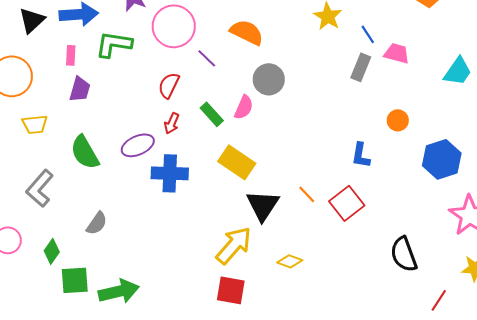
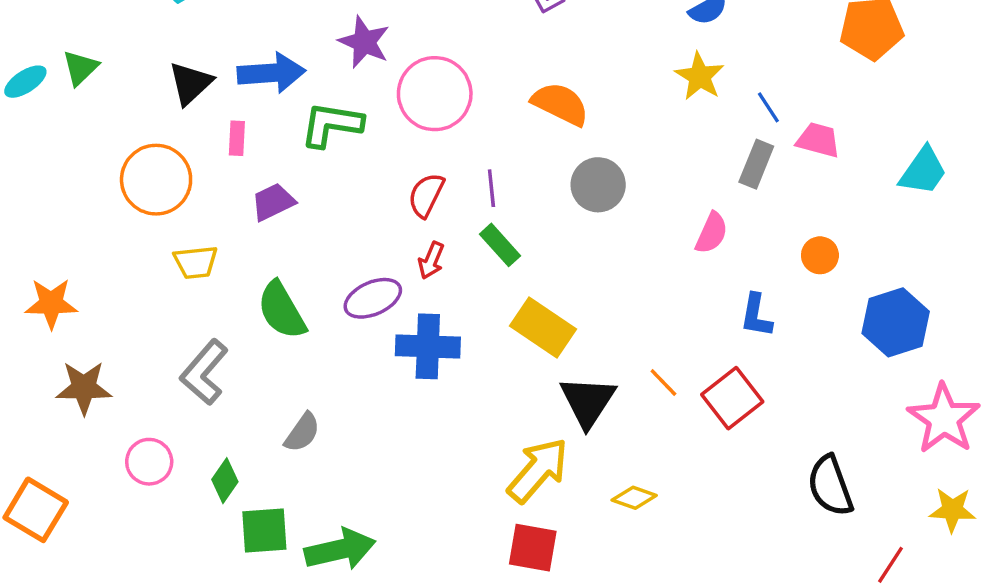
pink rectangle: (71, 55) -> (237, 138), moved
purple line: (207, 58) -> (491, 188), moved, turned 40
purple trapezoid: (80, 89) -> (273, 202), turned -132
pink semicircle: (244, 107) -> (712, 233), moved

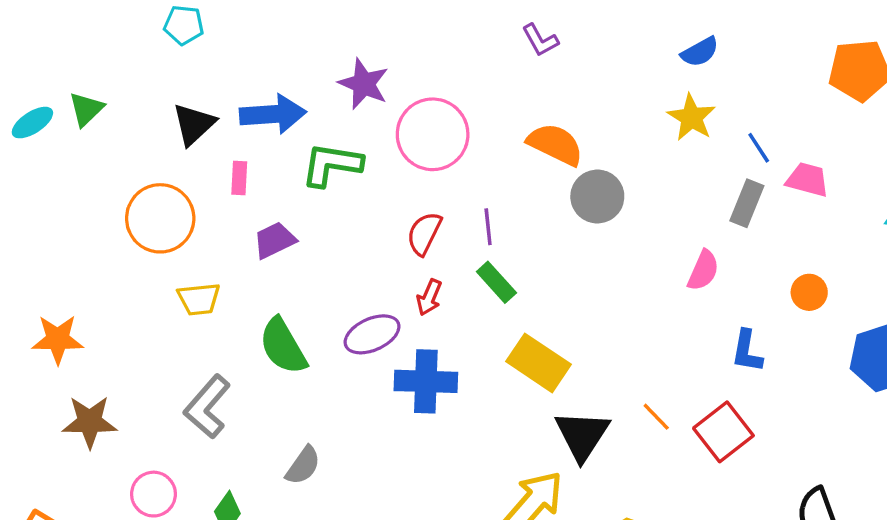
gray circle: (598, 185) -> (597, 197), moved

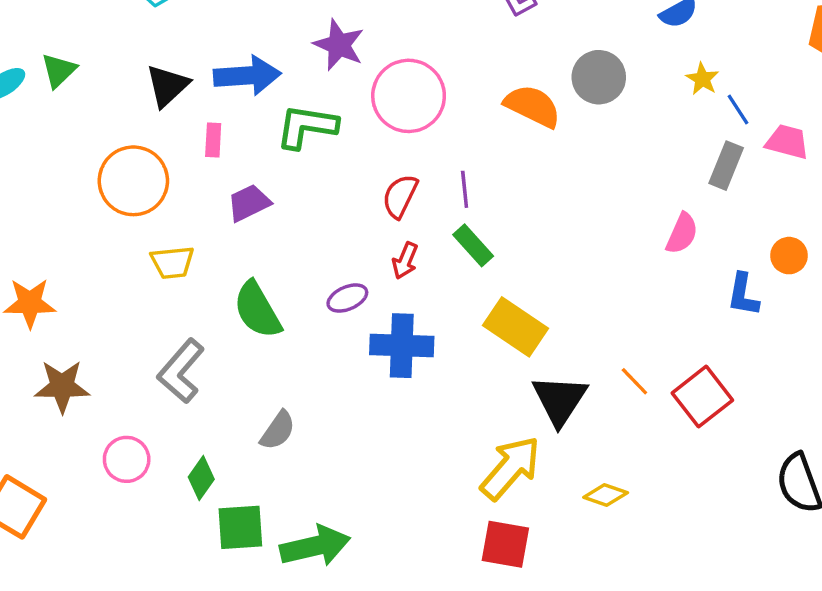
yellow star: (691, 117) -> (702, 79), moved, size x0.7
gray circle: (597, 197) -> (599, 77), moved
purple ellipse: (372, 334) -> (347, 298), size x0.7
blue L-shape: (747, 351) -> (743, 295), moved

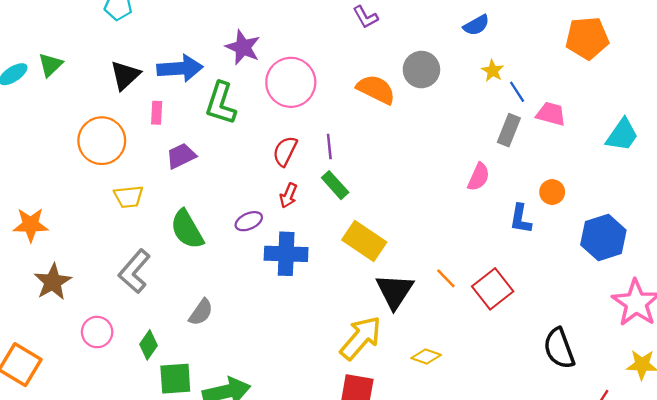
green L-shape: (307, 126) -> (221, 103), turned -81
brown star: (62, 386) -> (53, 282), turned -30

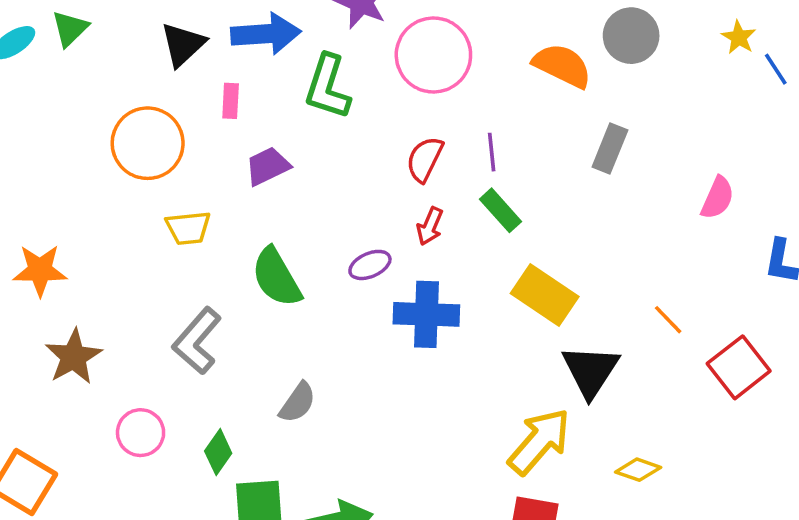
gray rectangle: (509, 130) -> (610, 149), moved
orange line: (446, 278) -> (668, 320), moved

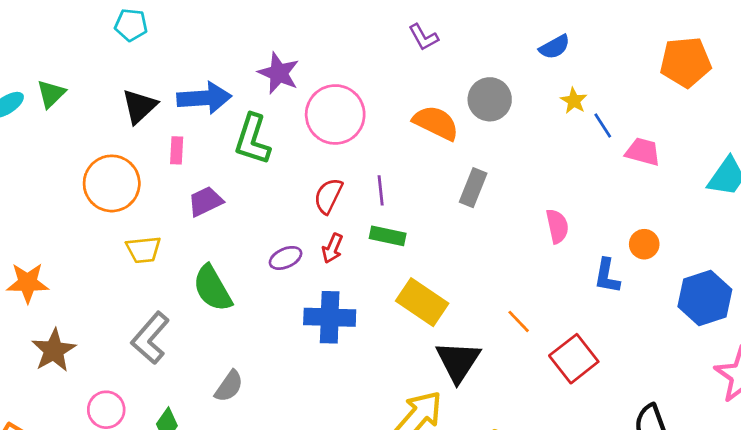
pink semicircle: (718, 198) -> (557, 226), turned -36
green rectangle: (500, 210) -> (388, 236), turned -36
purple ellipse: (370, 265) -> (286, 258), moved

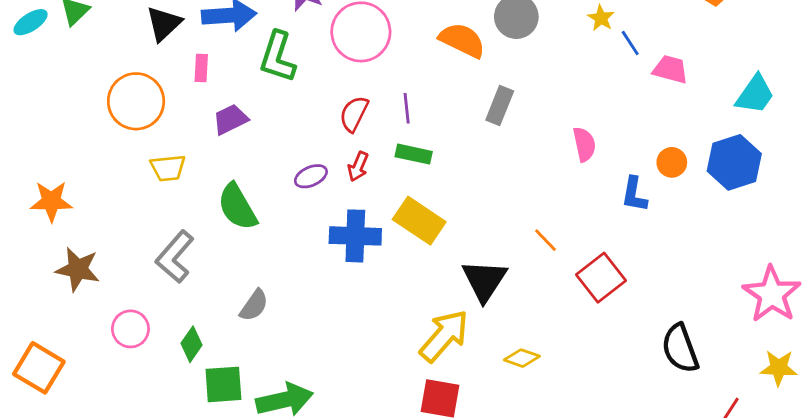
blue hexagon: (705, 298) -> (734, 162), moved
yellow rectangle: (422, 302) -> (419, 221), moved
brown star: (54, 350) -> (78, 269), turned -30

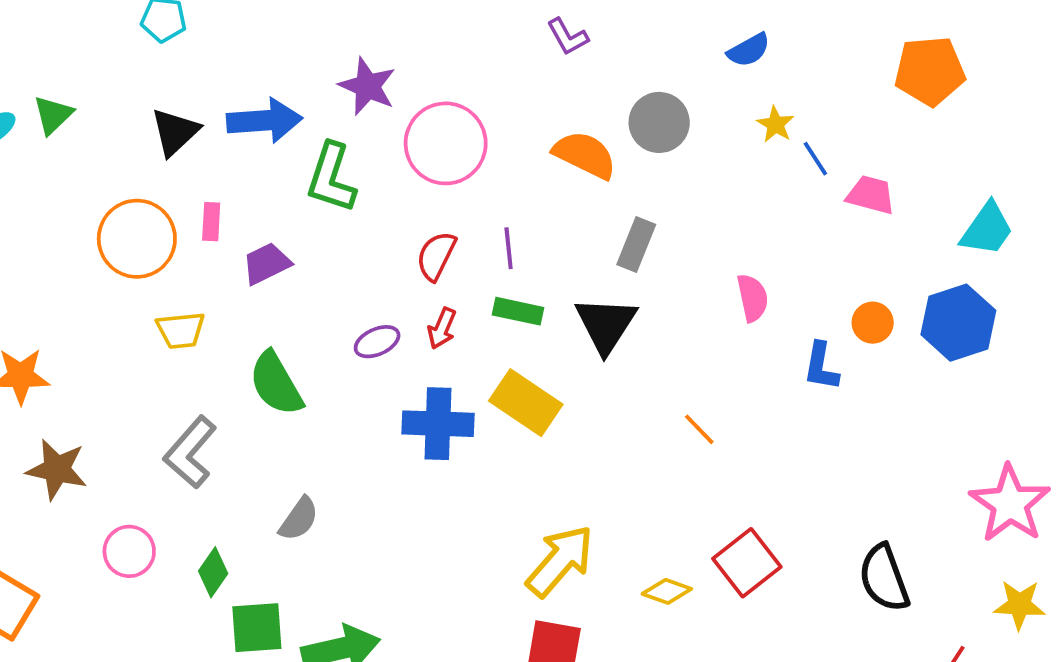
pink rectangle: (201, 68) -> (211, 222), moved
red square: (601, 278) -> (747, 563), moved
black triangle: (484, 280) -> (606, 325), moved

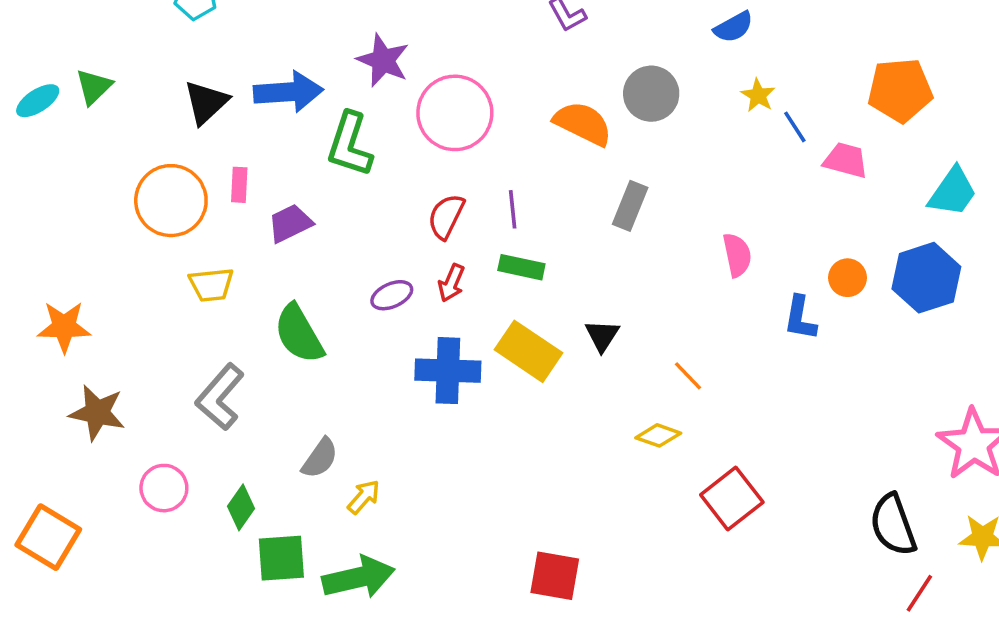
orange pentagon: (930, 71) -> (900, 90), moved
black triangle: (606, 325) -> (602, 336), moved, size x0.6
yellow arrow: (560, 561) -> (364, 497), moved, size x0.5
black semicircle: (884, 578) -> (893, 525), moved
yellow diamond: (667, 591) -> (658, 435), moved

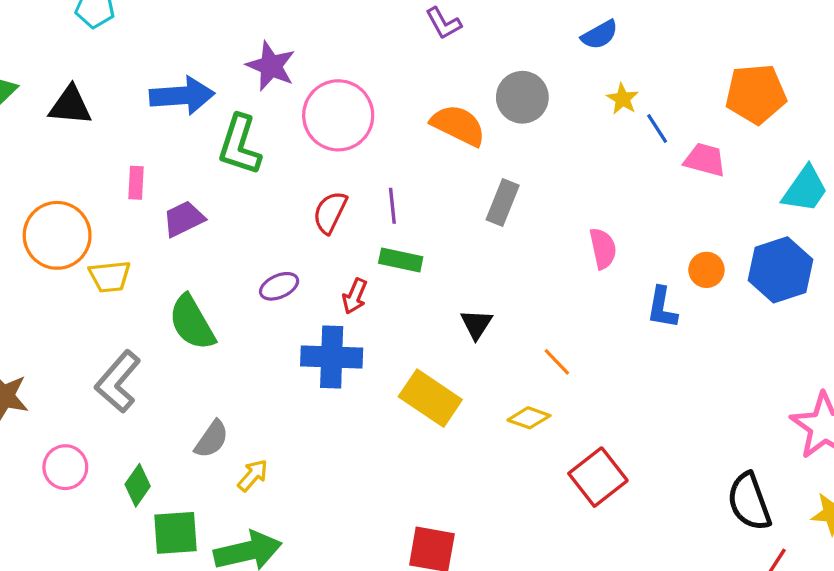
black triangle: (206, 102) -> (70, 105), moved, turned 48
orange circle: (171, 201) -> (57, 235), moved
red arrow: (451, 283) -> (355, 296), moved
yellow rectangle: (528, 351) -> (430, 398), moved

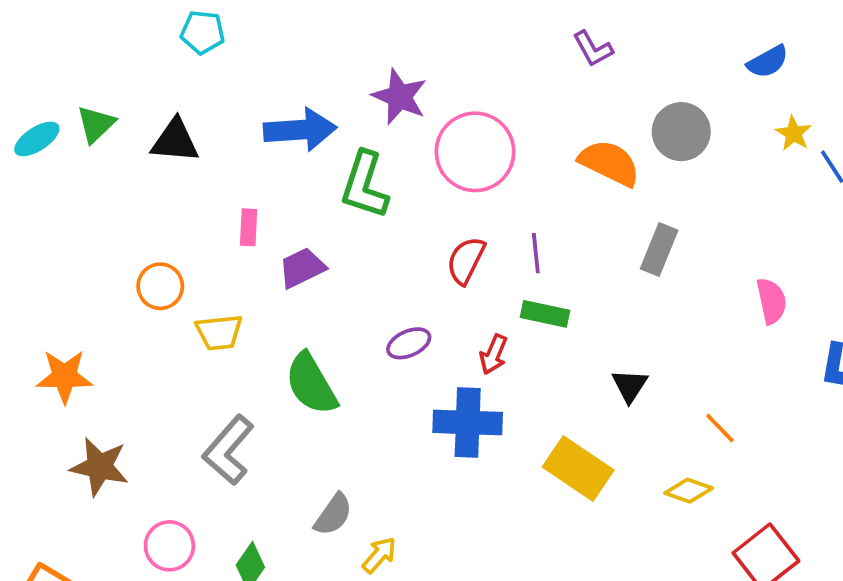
orange circle: (57, 235) -> (160, 286), size x0.6

